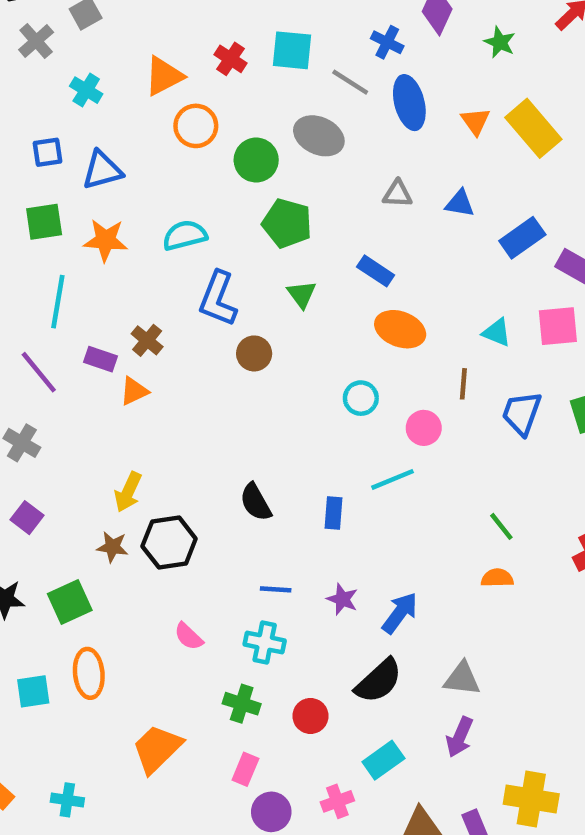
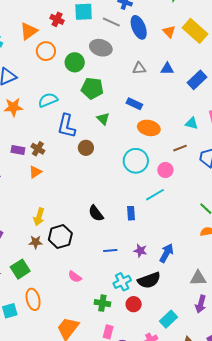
purple rectangle: (101, 359) -> (18, 150), moved
brown line: (463, 384) -> (180, 148), turned 72
cyan circle: (361, 398) -> (136, 161), size x1.6
cyan cross: (265, 642) -> (122, 282), moved, turned -30
black semicircle: (379, 681) -> (149, 280), moved, turned 30

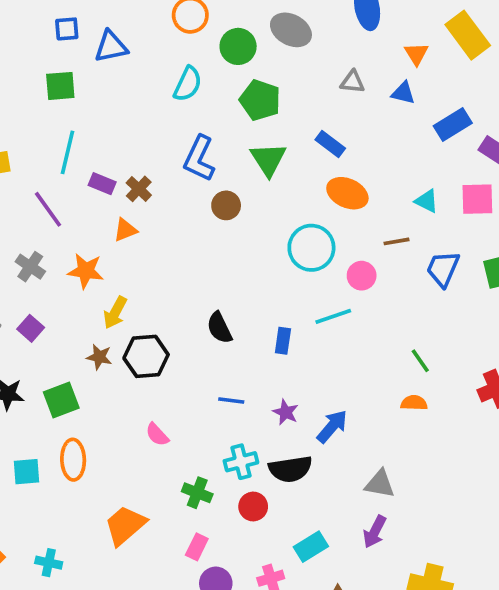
orange triangle: (169, 32) -> (416, 54), moved
cyan semicircle: (48, 100) -> (188, 84), moved, turned 126
orange star: (13, 107) -> (86, 271), moved
green triangle: (103, 119) -> (268, 159), size x1.5

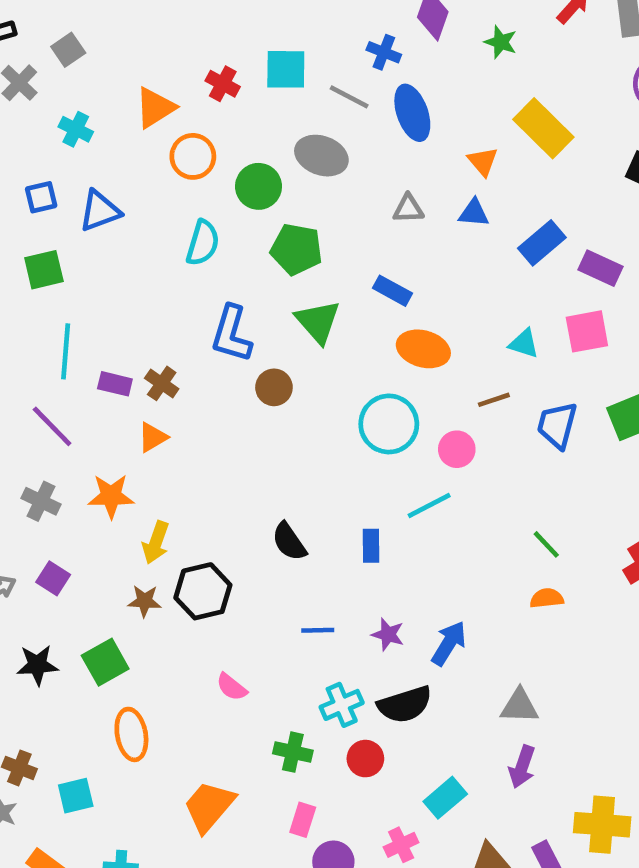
cyan square: (27, 472) -> (76, 796), moved

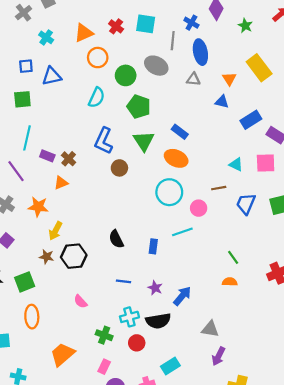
gray line: (349, 97) -> (173, 41), turned 60
gray triangle: (408, 209) -> (193, 79), moved
orange ellipse: (423, 349) -> (176, 158), moved
purple arrow: (522, 767) -> (218, 356), moved

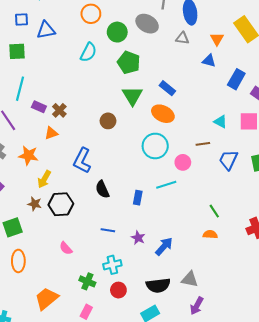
blue rectangle: (251, 120) -> (236, 79), turned -30
blue L-shape: (104, 141) -> (82, 161), moved
black semicircle: (158, 321) -> (158, 285), moved

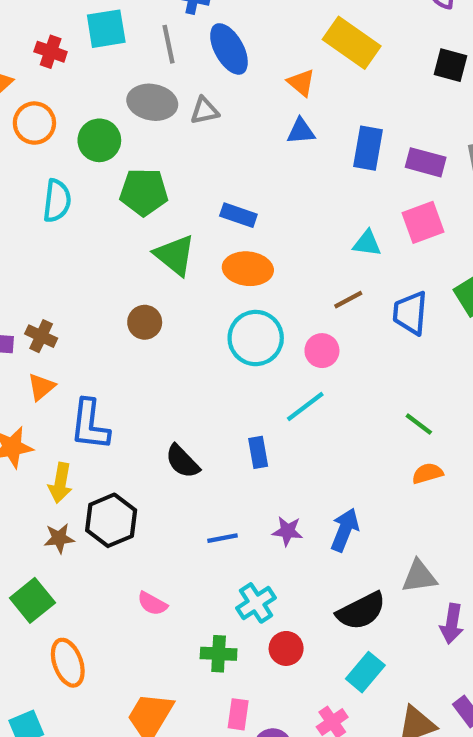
gray triangle: (182, 38) -> (205, 111), moved
blue L-shape: (82, 161) -> (90, 425), moved

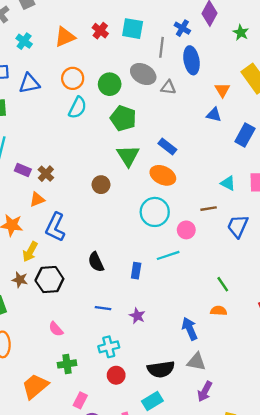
orange circle: (34, 123) -> (73, 78), moved
blue arrow: (345, 530) -> (190, 329), moved, turned -65
green cross: (219, 654) -> (67, 364), moved, turned -30

